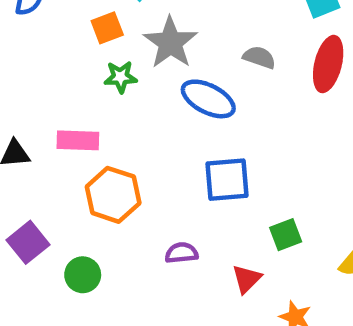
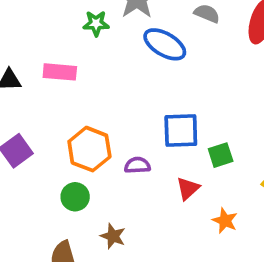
blue square: (227, 180) -> (181, 131), moved
orange hexagon: (113, 195) -> (89, 149), moved
green circle: (83, 275) -> (75, 197), moved

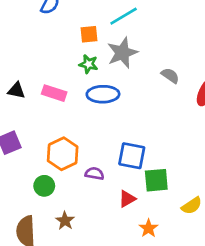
blue ellipse: (165, 44) -> (103, 94), moved, turned -44
green square: (221, 155) -> (156, 180), size x1.4

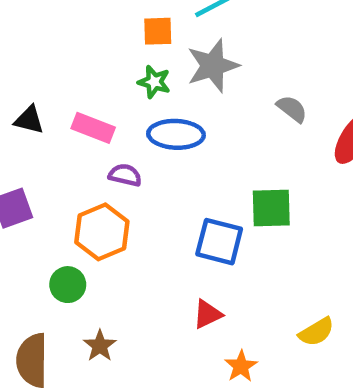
purple semicircle: (95, 174) -> (125, 175), moved
green square: (156, 180) -> (271, 208), moved

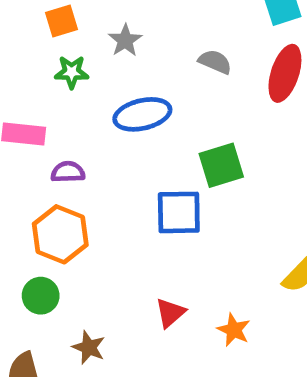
gray star: (213, 66) -> (125, 40), size x0.6
blue ellipse: (176, 134) -> (142, 114), moved
red triangle: (207, 314) -> (170, 313), moved

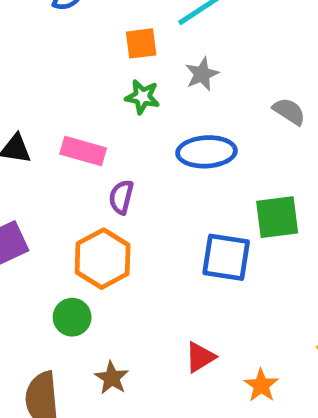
purple semicircle: (68, 172) -> (121, 197), turned -84

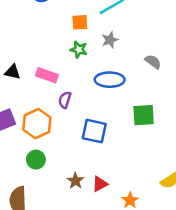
blue square: (226, 257) -> (94, 131), moved
orange hexagon: (103, 259) -> (37, 124), moved
brown star: (112, 378) -> (75, 181), moved

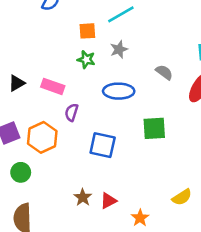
black triangle: (13, 72) -> (17, 83), turned -42
green circle: (36, 160) -> (21, 172), moved

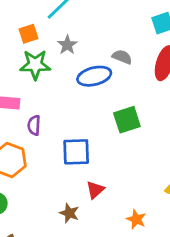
green star: (86, 59) -> (35, 65), size x1.5
blue ellipse: (119, 91) -> (94, 76), moved
red triangle: (108, 201) -> (95, 190), moved

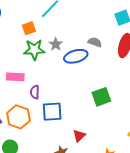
gray star: (67, 45) -> (56, 44), moved
green square: (127, 120) -> (101, 97), moved
blue square: (76, 152) -> (52, 112), moved

